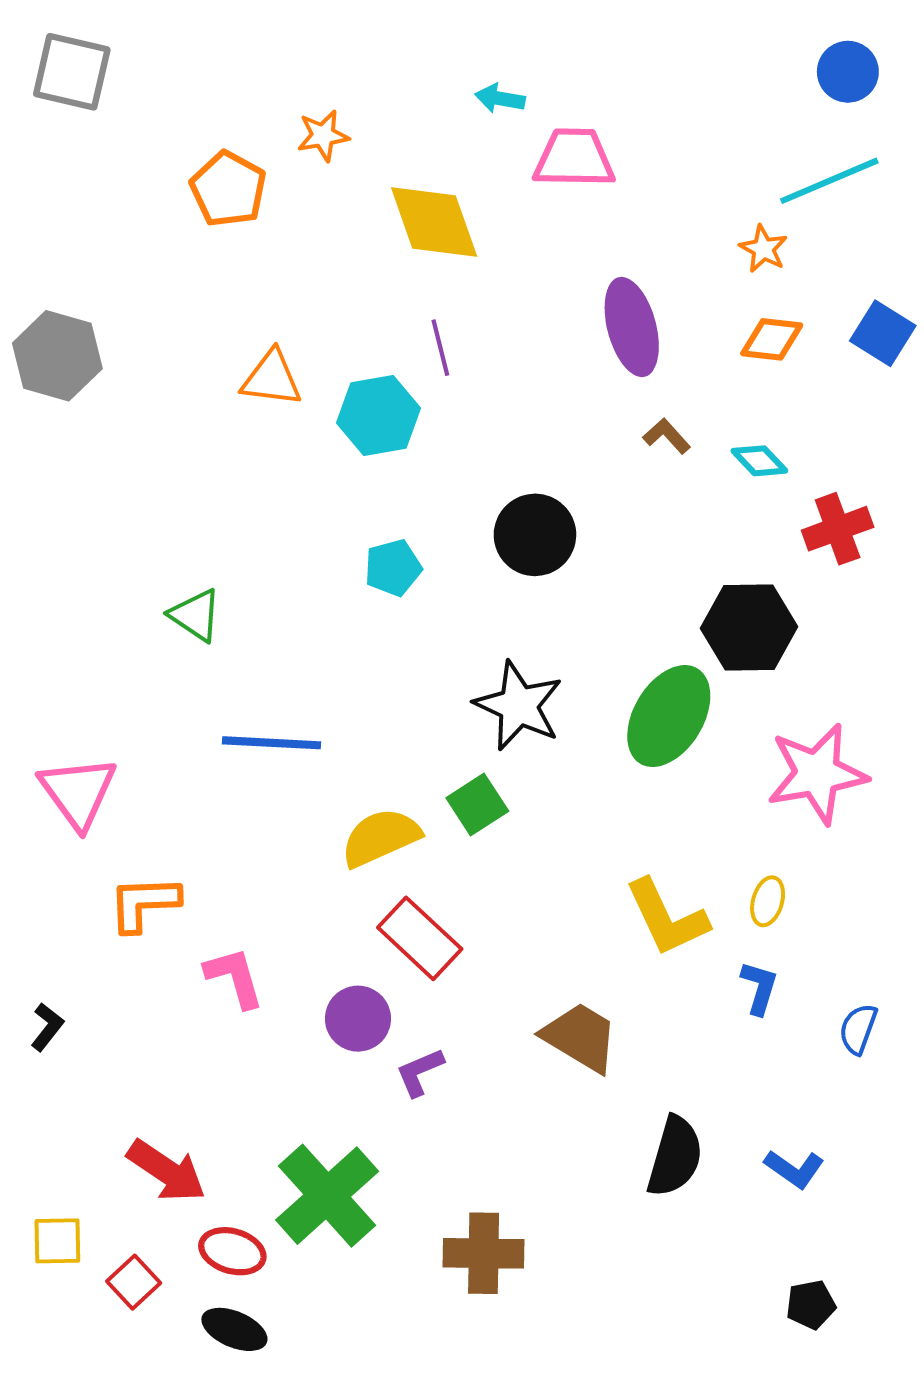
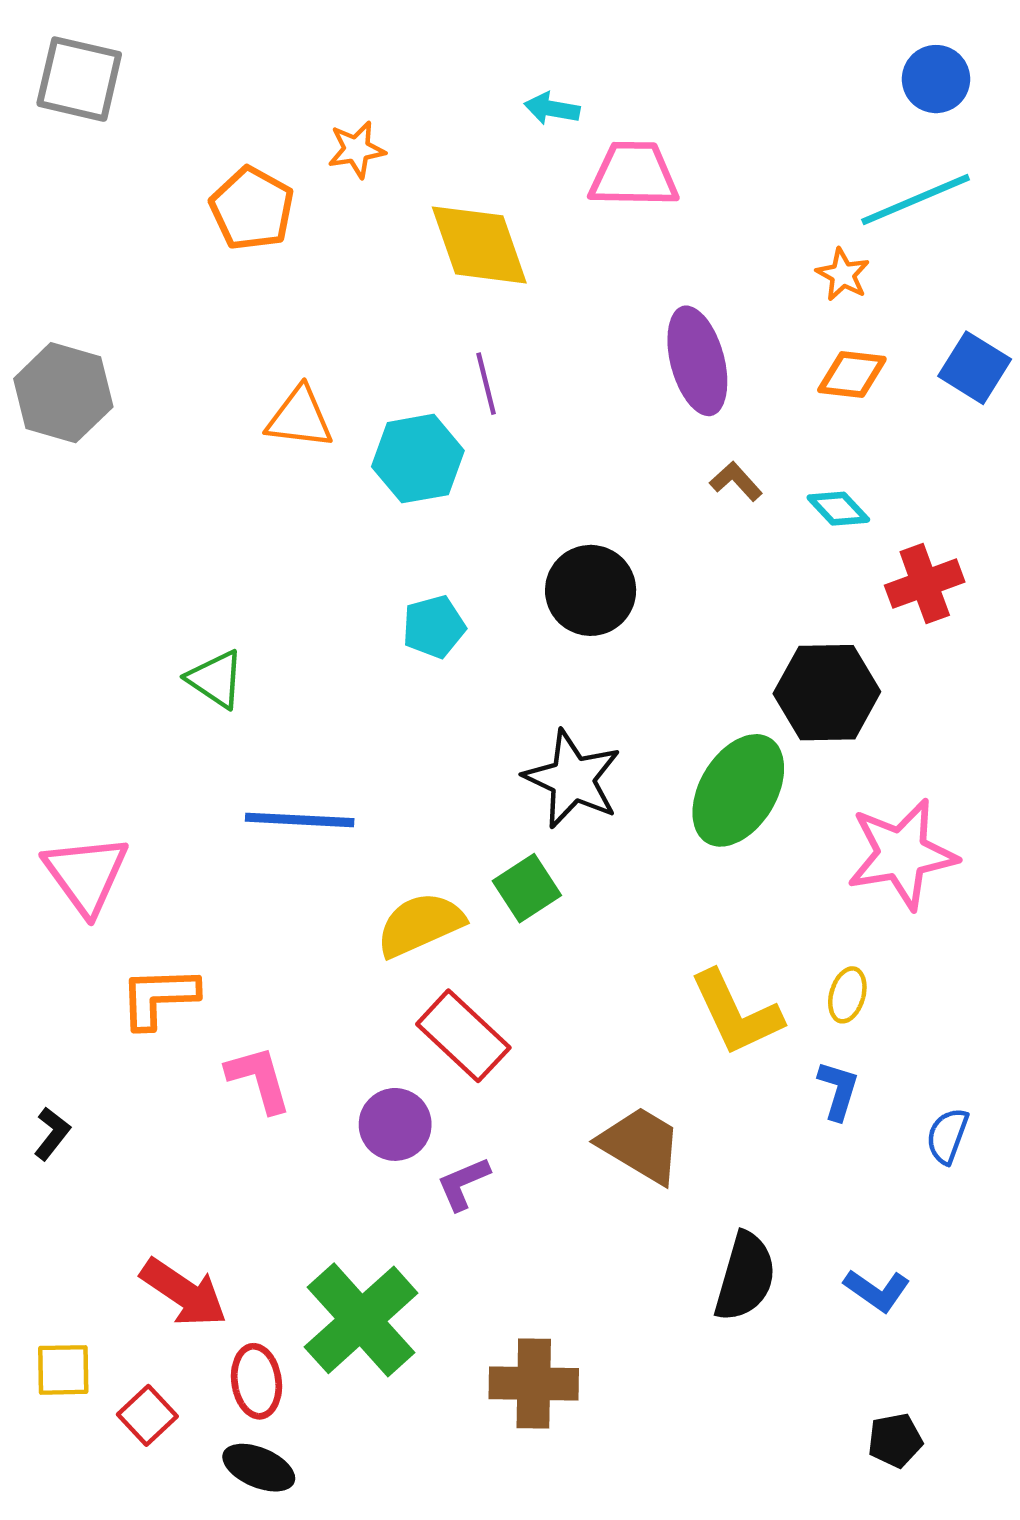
red ellipse: (232, 1251) -> (256, 1381), turned 66

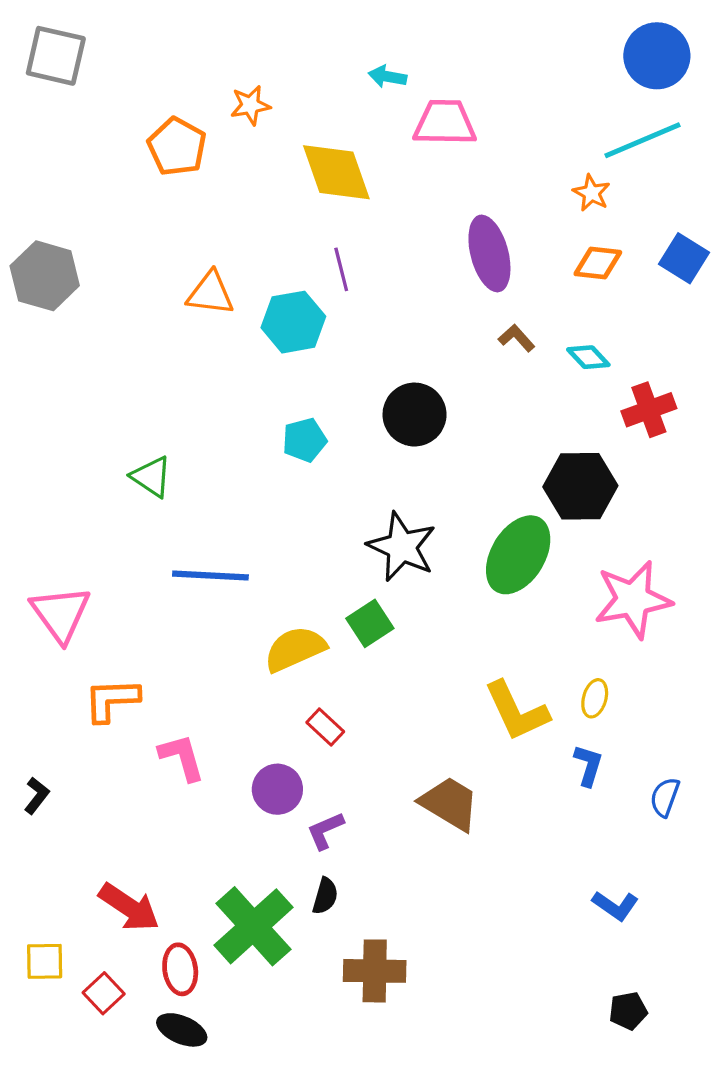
blue circle: (936, 79) -> (657, 56), size x1.4
red rectangle: (463, 1036) -> (325, 727), size x0.6
black semicircle: (745, 1277) -> (325, 896), moved, size x0.6

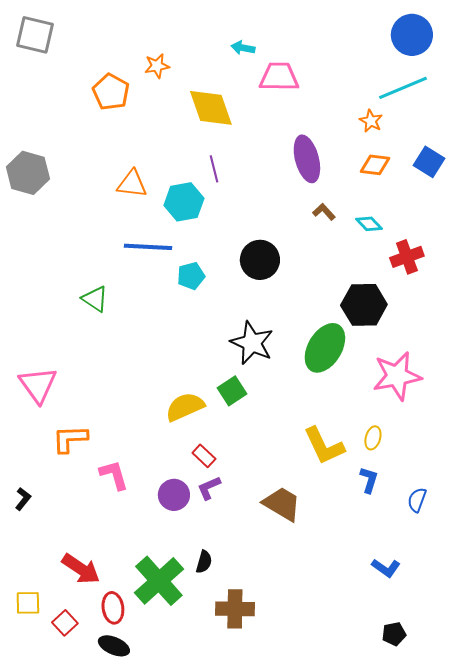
blue line: (210, 576) -> (148, 247), moved
purple L-shape: (325, 831) -> (209, 488), moved

